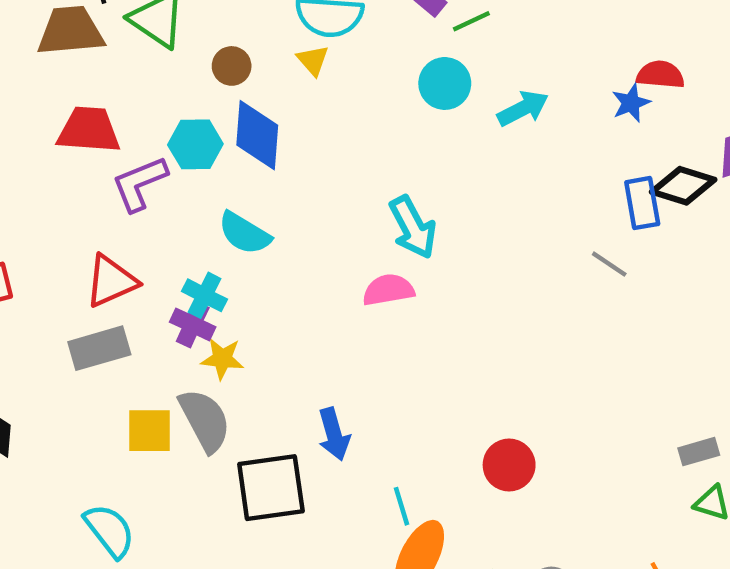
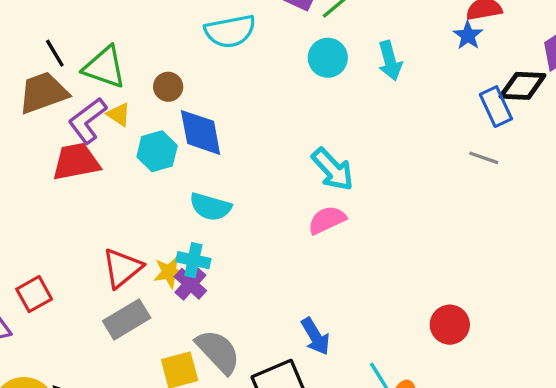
yellow triangle: (313, 60) -> (119, 114), moved
cyan arrow: (523, 108) -> (390, 61), turned 117
purple L-shape: (139, 184) -> (87, 121), moved
purple cross: (193, 324) -> (190, 284), turned 32
yellow star: (222, 359) -> (169, 272), moved

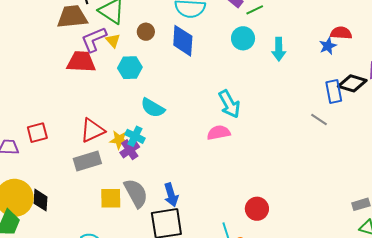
blue diamond: (201, 132) -> (183, 41), moved
red circle: (450, 325) -> (257, 209), moved
blue arrow: (315, 336) -> (171, 195), moved

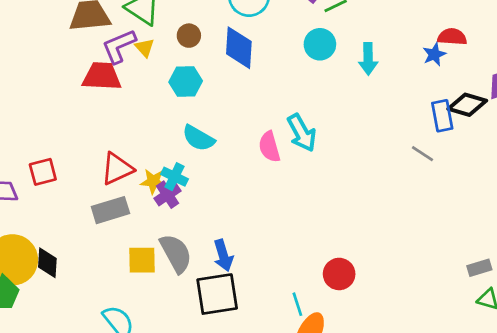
cyan hexagon: (130, 68) -> (186, 81), moved
pink semicircle: (219, 133) -> (269, 147), moved, turned -95

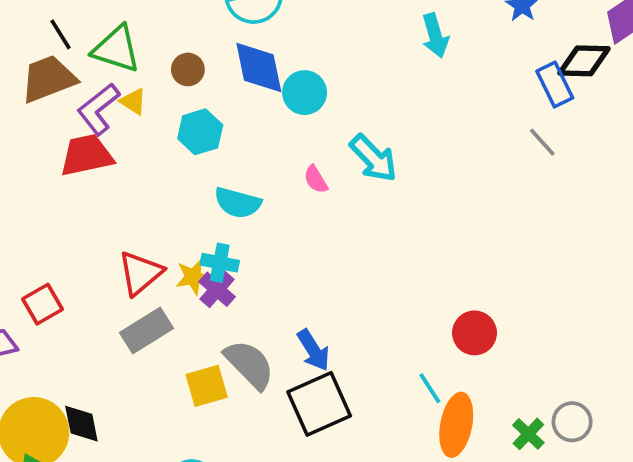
cyan circle: (320, 44) -> (305, 93), moved
pink semicircle: (269, 147) -> (316, 179), moved, size x0.7
gray line: (423, 154) -> (542, 142), turned 30

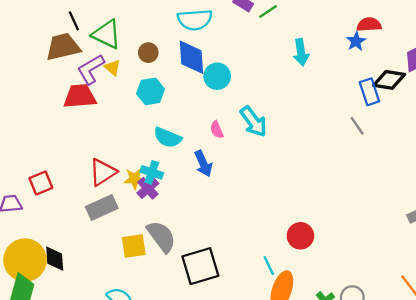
blue arrow: (313, 350) -> (203, 164), moved

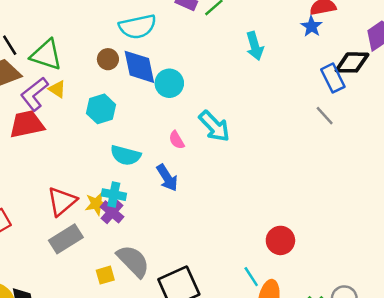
brown circle: (148, 53) -> (108, 59), moved
yellow square: (134, 246) -> (105, 275), size x0.7

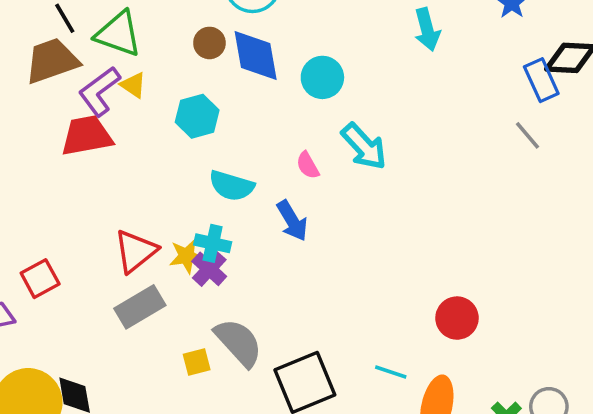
cyan circle: (169, 83) -> (322, 77), moved
cyan line: (251, 277) -> (391, 372), moved, turned -40

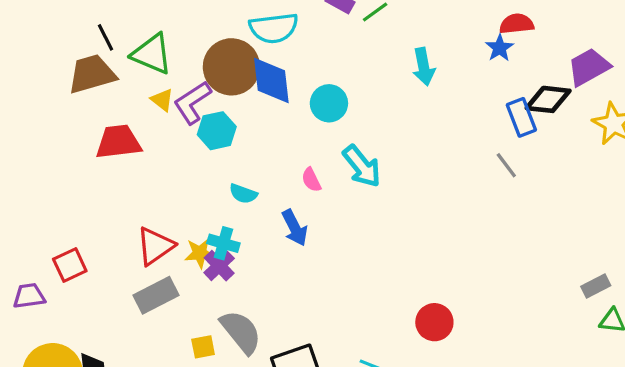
brown circle: (209, 43) -> (231, 67), size x2.0
purple L-shape: (99, 91) -> (192, 102), moved
cyan semicircle: (232, 186) -> (243, 194), size x0.7

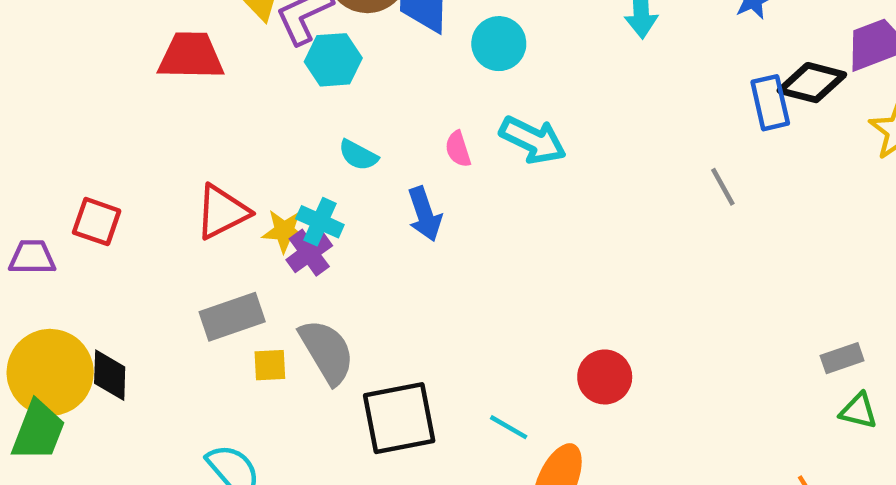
gray line: (506, 165) -> (723, 187), moved
cyan arrow: (362, 166) -> (533, 140), turned -33
red square: (70, 265) -> (97, 222), turned 36
gray rectangle: (156, 295) -> (232, 317), moved

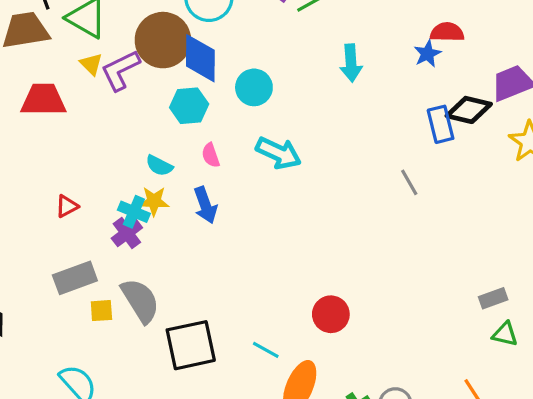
cyan hexagon: (333, 60) -> (189, 106), moved
pink semicircle: (458, 149) -> (211, 155), moved
red triangle: (222, 212) -> (67, 206), size x0.6
yellow star: (284, 231) -> (154, 201), moved

